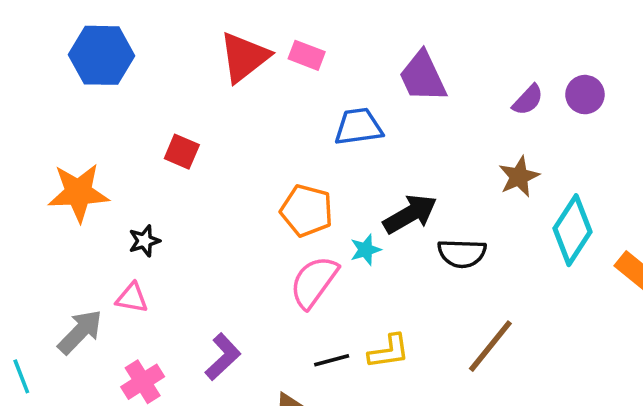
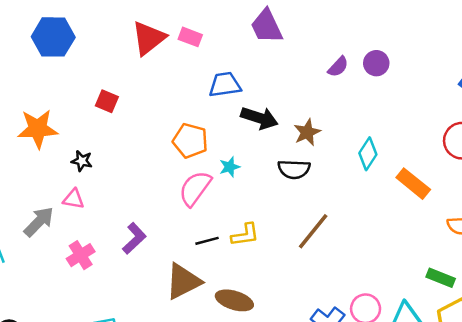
purple trapezoid: (423, 77) -> (267, 26), moved
brown star: (519, 177) -> (307, 132), moved
black arrow: (410, 214) -> (259, 118), moved, turned 48
cyan diamond: (572, 230) -> (368, 154), size x0.7
black star: (144, 241) -> (82, 161), turned 30

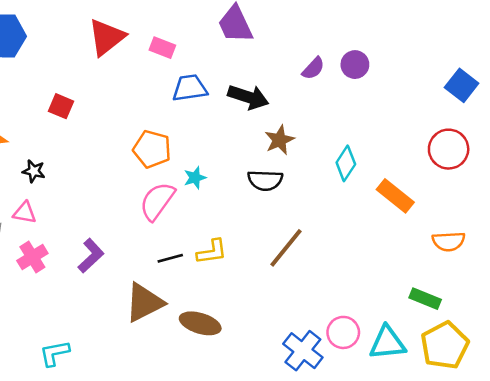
pink rectangle: (190, 37) -> (162, 48), moved
black arrow: (259, 118) -> (248, 97), moved
pink cross: (81, 255) -> (32, 257), moved

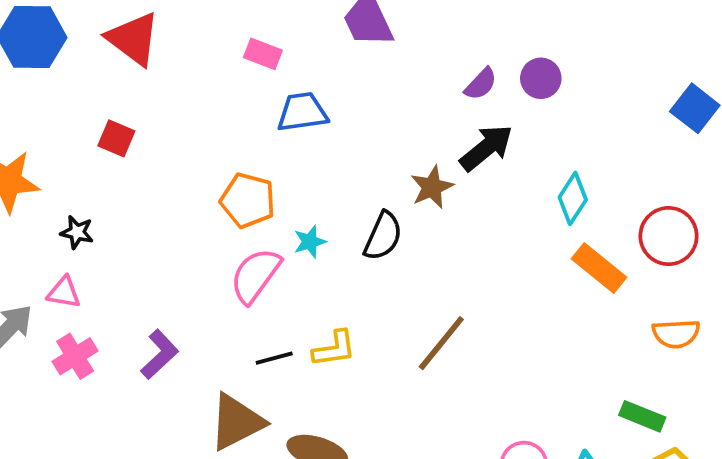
red triangle: (107, 37) -> (133, 39), moved, turned -45
black arrow: (248, 97) -> (486, 148), moved, turned -57
red circle: (449, 149) -> (669, 236), moved
cyan diamond: (346, 163) -> (573, 198), moved
black semicircle: (265, 180) -> (383, 236), moved, turned -68

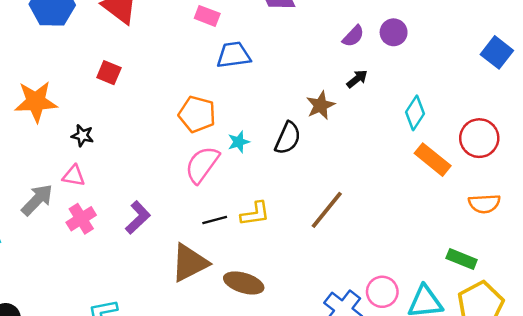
black arrow: (486, 148) -> (357, 79), size x0.6

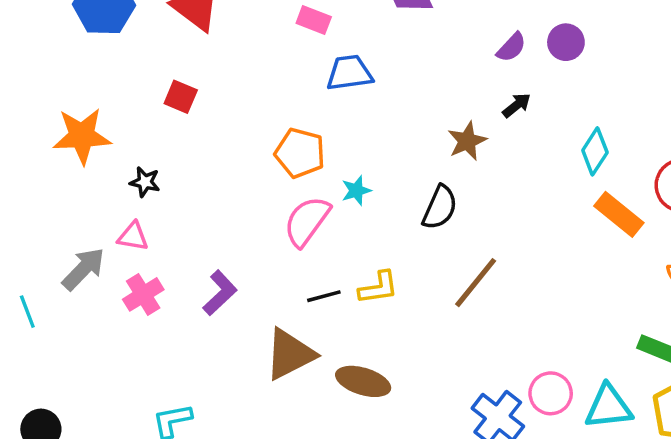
black semicircle: (288, 138) -> (440, 208), moved

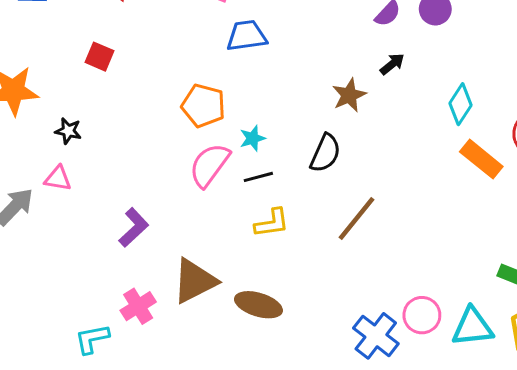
pink cross: (143, 294) -> (138, 306), moved
black line: (324, 296) -> (258, 177), moved

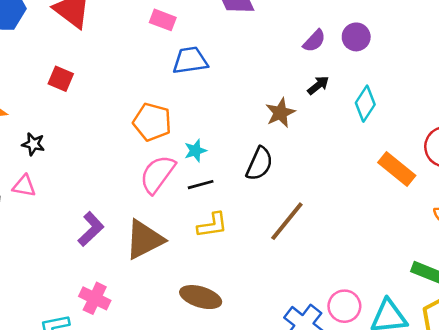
cyan diamond: (461, 104) -> (365, 104), moved
brown triangle: (195, 281) -> (144, 240), moved
pink cross: (138, 306) -> (95, 298), turned -32

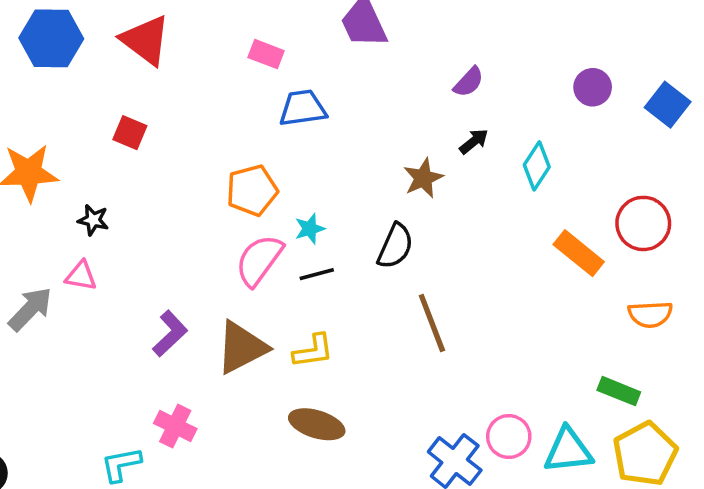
purple circle: (356, 37) -> (593, 87), moved
orange pentagon: (152, 122) -> (252, 190), turned -30
brown line: (287, 221) -> (432, 323), turned -60
yellow L-shape: (212, 225) -> (313, 351), moved

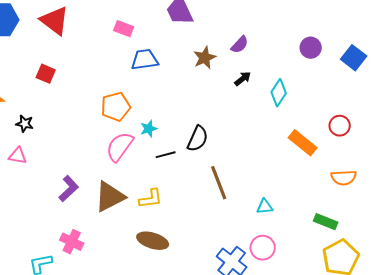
brown star: (423, 178) -> (205, 58), moved
red circle: (643, 223) -> (340, 126), size x0.7
black line: (317, 274) -> (166, 155), moved
cyan triangle: (568, 450) -> (265, 207), moved, size x0.6

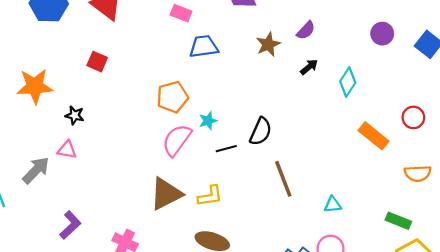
purple L-shape: (69, 189) -> (70, 225), moved

